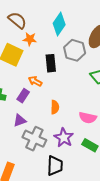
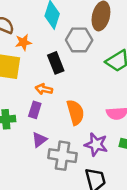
orange semicircle: (55, 107) -> (75, 112), size x1.5

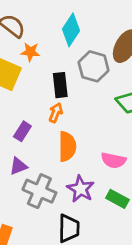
orange arrow: (44, 89) -> (56, 113), moved, turned 84

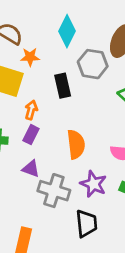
orange arrow: (56, 113) -> (31, 110), moved
purple triangle: (18, 166) -> (31, 169), turned 48

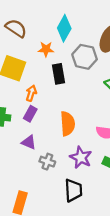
orange star: (30, 57) -> (46, 49), moved
gray cross: (54, 191) -> (47, 162), size x0.6

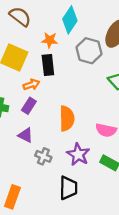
black rectangle: (59, 74) -> (48, 65), moved
orange arrow: (31, 93) -> (31, 85), turned 49

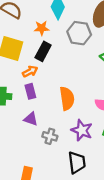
black rectangle: (48, 65) -> (43, 51), turned 42
purple rectangle: (29, 106) -> (30, 91), turned -40

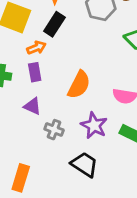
orange semicircle: (67, 98) -> (79, 85), turned 30
black trapezoid: (77, 162) -> (84, 164), turned -55

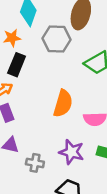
orange semicircle: (79, 85) -> (63, 103), moved

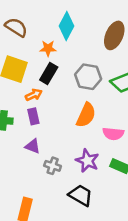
gray hexagon: (56, 39) -> (88, 77), moved

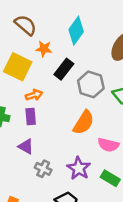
orange star: (48, 48) -> (44, 49), moved
black rectangle: (49, 73) -> (64, 69), moved

